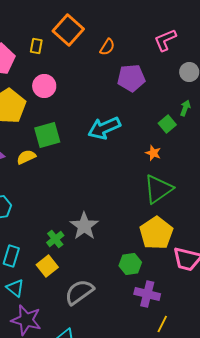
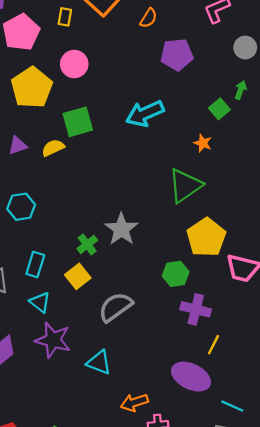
green triangle: (158, 189) -> (185, 186), moved

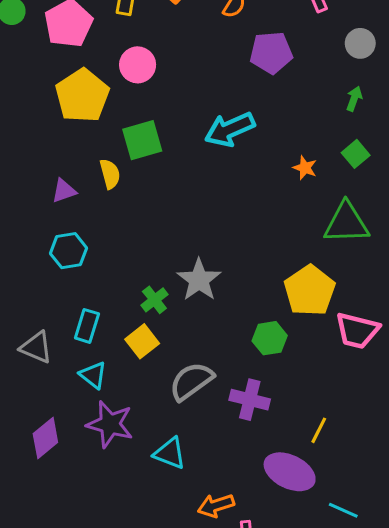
green square: (219, 109) -> (356, 154), moved
purple triangle: (18, 145) -> (64, 191), moved
yellow semicircle: (53, 148) -> (110, 174), turned 100
green triangle: (185, 186) -> (346, 223), moved, turned 33
purple cross: (196, 309) -> (250, 400), moved

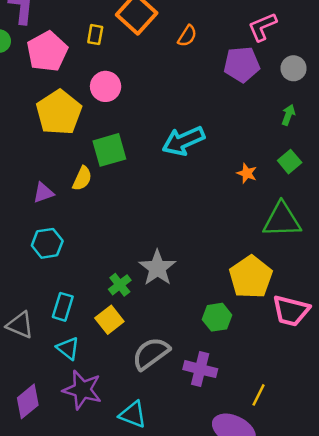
purple pentagon: (271, 53) -> (242, 64), moved
yellow semicircle: (110, 174) -> (82, 178), turned 40

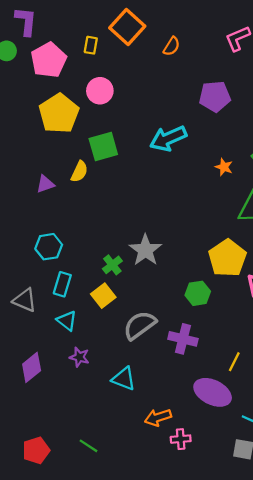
purple pentagon: (242, 64) -> (215, 96), moved
cyan hexagon: (47, 243) -> (49, 247), moved
purple star: (82, 390) -> (79, 357), size x0.6

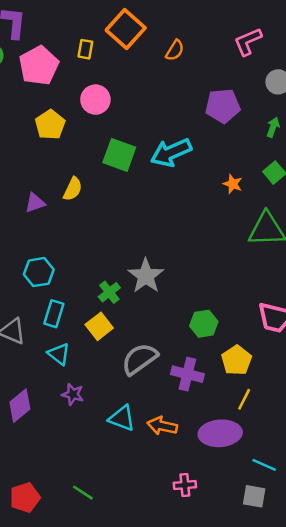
yellow pentagon: (59, 113) -> (50, 125), size x0.7
green square: (103, 147) -> (119, 155), moved, turned 36
yellow pentagon: (227, 258) -> (237, 360), moved, size x0.7
purple ellipse: (213, 392) -> (220, 433), turned -30
orange arrow: (158, 417) -> (162, 426), moved, turned 30

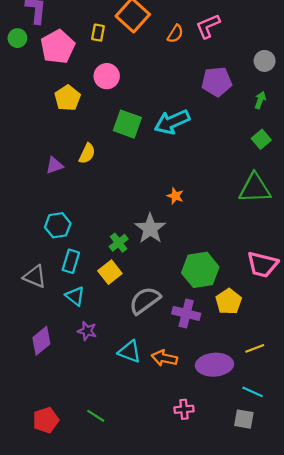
pink L-shape: (248, 42) -> (208, 26), moved
orange star: (233, 184) -> (175, 196), moved
green hexagon: (204, 324) -> (200, 270), size x1.5
yellow line: (244, 399) -> (255, 348), moved, turned 42

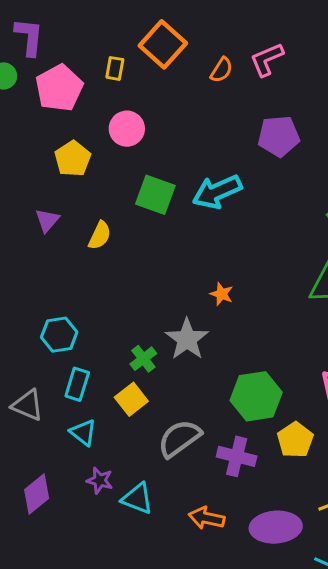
purple triangle: (54, 165) -> (47, 220), moved, turned -30
cyan triangle: (130, 352) -> (137, 499), moved

